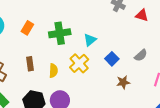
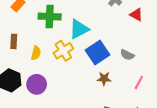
cyan triangle: (90, 40) -> (79, 29), size x1.5
gray semicircle: (141, 55) -> (127, 55), turned 56
blue square: (112, 59) -> (97, 53), size x1.6

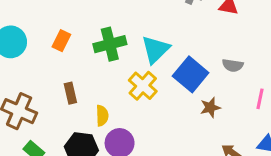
yellow semicircle: (36, 53) -> (102, 116), moved

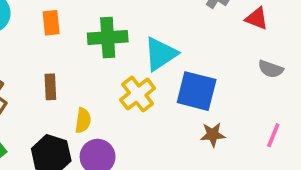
orange rectangle: (61, 41) -> (51, 23), turned -42
gray semicircle: (233, 65) -> (271, 69), moved
blue square: (191, 74) -> (197, 91), turned -36

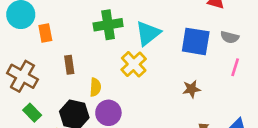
orange rectangle: (51, 23) -> (45, 33), moved
blue square: (197, 91) -> (196, 41), moved
pink line: (273, 135) -> (235, 67), moved

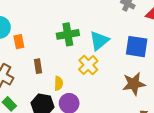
brown star: (191, 89) -> (134, 84), size x1.6

